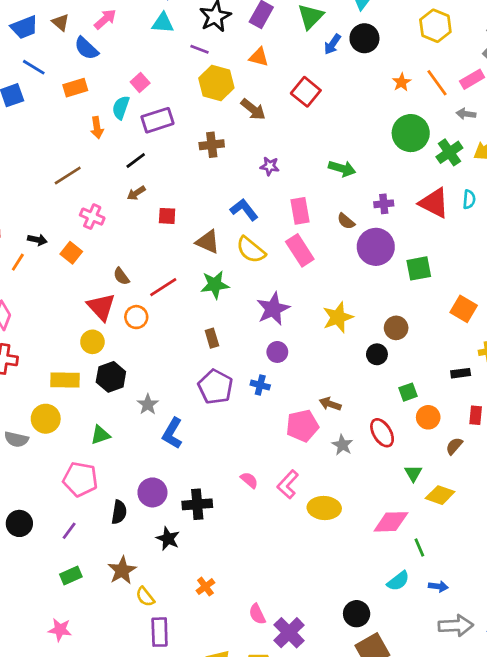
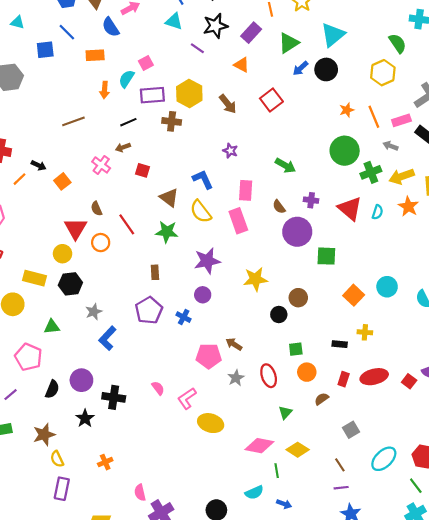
yellow hexagon: (216, 83) -> (189, 94), moved
brown cross: (212, 145) -> (172, 121), moved
pink cross: (92, 217) -> (101, 165), moved
red line: (163, 287) -> (127, 224), turned 75
yellow diamond: (440, 495) -> (298, 450), moved

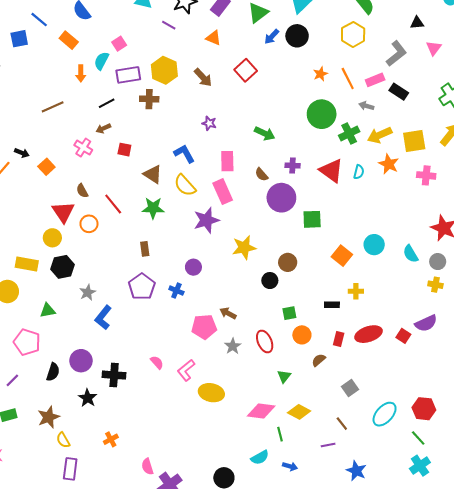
orange rectangle: (95, 55) -> (69, 40), turned 48
purple star: (207, 261) -> (206, 220), moved
purple line: (341, 488) -> (328, 445), moved

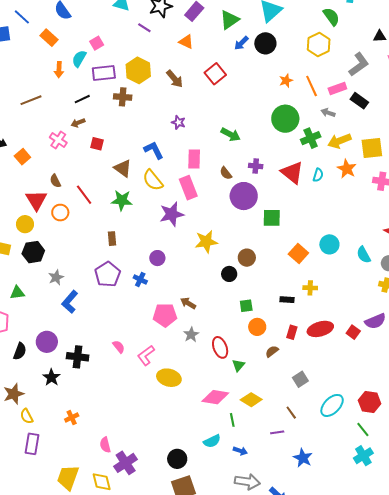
red ellipse: (265, 341) -> (220, 347), moved

